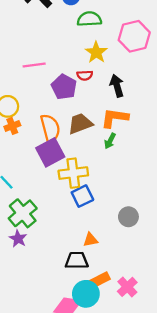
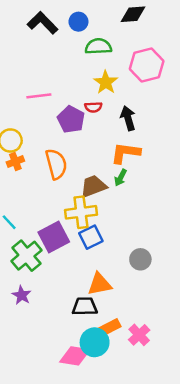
brown trapezoid: (80, 124) -> (93, 186), moved
purple square: (50, 152) -> (54, 237), moved
purple star: (18, 239) -> (22, 295), moved
orange triangle: (91, 240) -> (100, 284), size x1.5

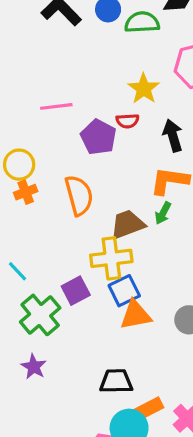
green semicircle: (98, 46) -> (142, 22), moved
purple square: (54, 237) -> (76, 291), size x0.7
orange triangle: (100, 284) -> (136, 315), moved

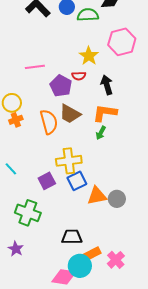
brown trapezoid: (127, 224) -> (70, 114), moved, turned -130
green cross: (40, 315) -> (28, 213), moved, turned -30
orange triangle: (136, 315) -> (97, 196), moved
purple star: (34, 367) -> (16, 249), moved

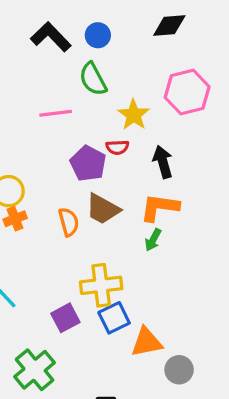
green semicircle: (88, 15) -> (93, 79), moved, turned -115
pink line: (35, 67) -> (56, 113), moved
orange semicircle: (49, 122) -> (69, 222), size x0.7
gray circle: (117, 199) -> (179, 370), moved
green cross: (28, 213) -> (35, 370), turned 30

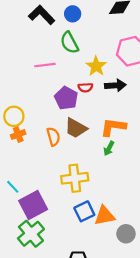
black arrow: (163, 162) -> (115, 85), moved, turned 102
purple square: (65, 318) -> (33, 205), moved, size x1.5
blue square: (114, 318) -> (84, 211), moved

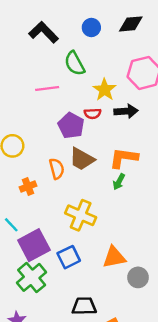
blue circle: (73, 14) -> (91, 28), moved
orange cross: (18, 134) -> (28, 187), moved
yellow cross: (75, 178) -> (81, 215), turned 30
blue square: (84, 211) -> (69, 257), moved

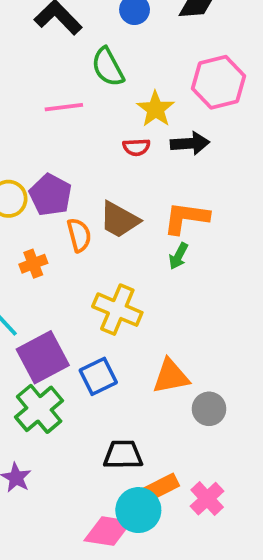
purple pentagon: (71, 126) -> (50, 195), moved

